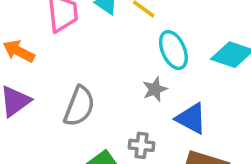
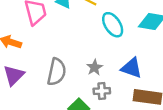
gray star: (155, 89) -> (95, 67), moved

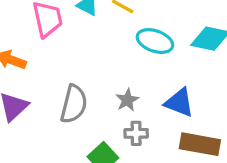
cyan ellipse: (113, 25) -> (155, 41), turned -40

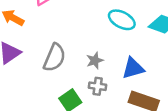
blue triangle: (179, 103) -> (133, 68), turned -45

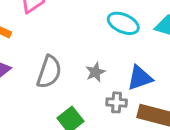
gray cross: (98, 86) -> (117, 102), moved

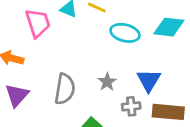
blue triangle: (140, 78) -> (149, 80), turned -30

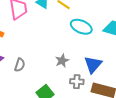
gray semicircle: (65, 89) -> (20, 65), moved, size x0.6

